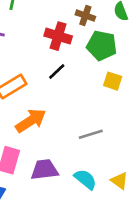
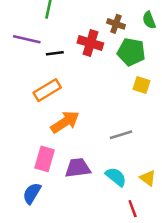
black line: (57, 71) -> (55, 53), moved, turned 36

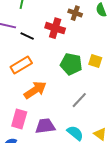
green pentagon: (131, 52) -> (71, 64), moved
black line: (55, 53) -> (27, 36), turned 32
gray line: (121, 135) -> (79, 100), turned -30

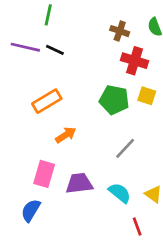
red cross: (55, 28) -> (135, 61), moved
black line: (27, 36) -> (55, 50), moved
orange arrow: (35, 90) -> (66, 135), size x0.7

